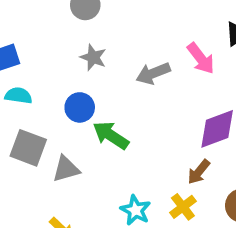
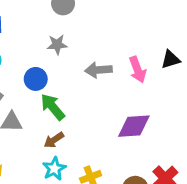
gray star: (93, 57) -> (57, 45), turned 30
brown arrow: (199, 172) -> (54, 140), moved

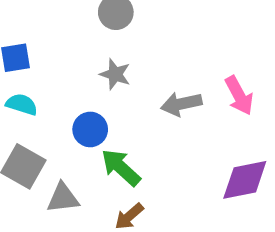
gray star: (57, 45) -> (115, 74), turned 30

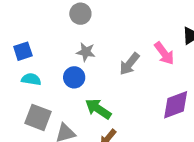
gray arrow: (181, 104) -> (129, 64), turned -30
blue circle: (90, 129) -> (74, 77), moved

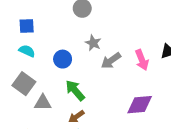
gray star: (86, 52) -> (93, 43), moved

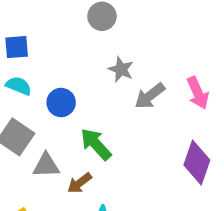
blue circle: (63, 59) -> (61, 103), moved
purple diamond: (140, 105) -> (197, 163), turned -64
brown arrow: (76, 117) -> (79, 183), moved

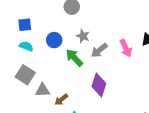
blue circle: (61, 103) -> (54, 40), moved
green arrow: (96, 144) -> (74, 58), moved
purple diamond: (197, 163) -> (99, 85), moved

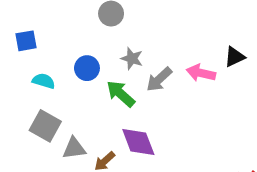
blue square: (25, 25) -> (26, 41), moved
pink arrow: (126, 48) -> (201, 73), turned 132
purple diamond: (99, 85) -> (138, 142), moved, turned -35

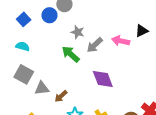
blue square: (26, 41) -> (24, 19), moved, turned -32
blue circle: (87, 68) -> (49, 15), moved
purple diamond: (138, 142) -> (103, 79), moved

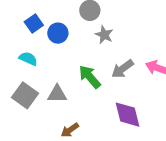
blue circle: (49, 15) -> (58, 33), moved
gray star: (78, 32) -> (104, 35), moved
gray triangle: (42, 88) -> (57, 94), moved

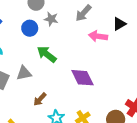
blue circle: (58, 33) -> (30, 28), moved
gray arrow: (123, 69) -> (83, 13), moved

